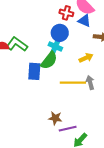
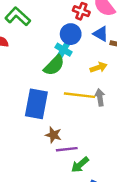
blue triangle: (84, 21) -> (101, 34), moved
green L-shape: (17, 44) -> (18, 16), moved
blue rectangle: (34, 71) -> (36, 104), moved, size x1.4

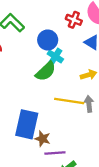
blue circle: (71, 34) -> (48, 40), moved
blue rectangle: (36, 104) -> (27, 124), moved

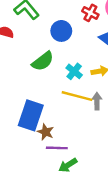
cyan cross: (55, 56) -> (74, 71), moved
green semicircle: (46, 71) -> (43, 61), moved

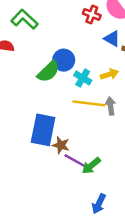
blue circle: (61, 31) -> (64, 60), moved
purple line: (57, 148) -> (75, 161), turned 35
green arrow: (68, 165) -> (91, 166), moved

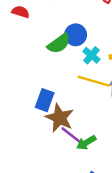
blue rectangle: (43, 130) -> (45, 100), size x0.7
brown star: (61, 145) -> (60, 118), size x1.6

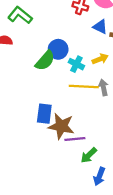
purple line: (71, 135) -> (75, 139), turned -30
green arrow: (86, 143) -> (89, 155), moved

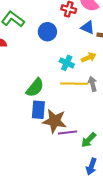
blue circle: (58, 49) -> (47, 32), moved
green semicircle: (45, 61) -> (35, 88), moved
green arrow: (89, 155) -> (89, 140), moved

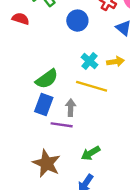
gray arrow: (92, 84) -> (71, 108), moved
brown star: (55, 121) -> (47, 163), moved
purple line: (67, 133) -> (62, 125), moved

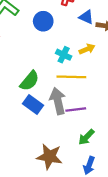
blue rectangle: (44, 105) -> (33, 104), turned -60
gray arrow: (71, 108) -> (58, 101), size x1.6
purple line: (62, 125) -> (76, 110), moved

